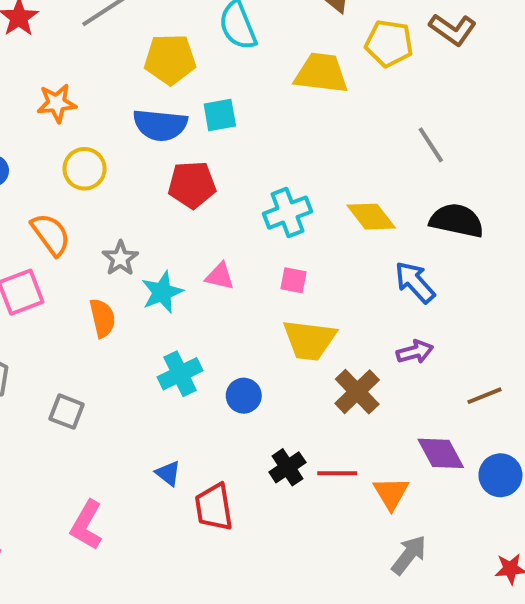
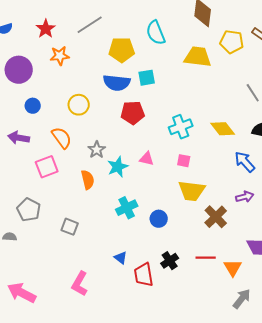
orange star: (57, 103) -> (60, 56), moved
black cross: (287, 467) -> (170, 261), moved

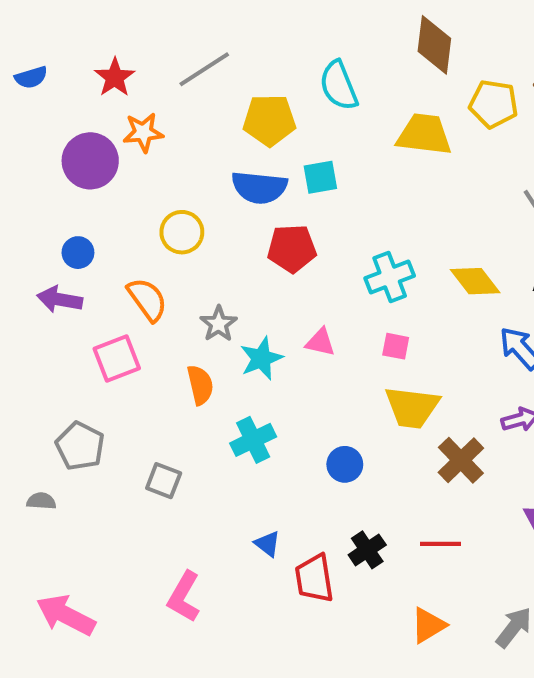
purple circle: (19, 70) -> (90, 161), moved
blue circle: (33, 106) -> (78, 253), moved
cyan cross: (127, 208) -> (253, 440), moved
orange triangle: (233, 268) -> (428, 625), moved, turned 30

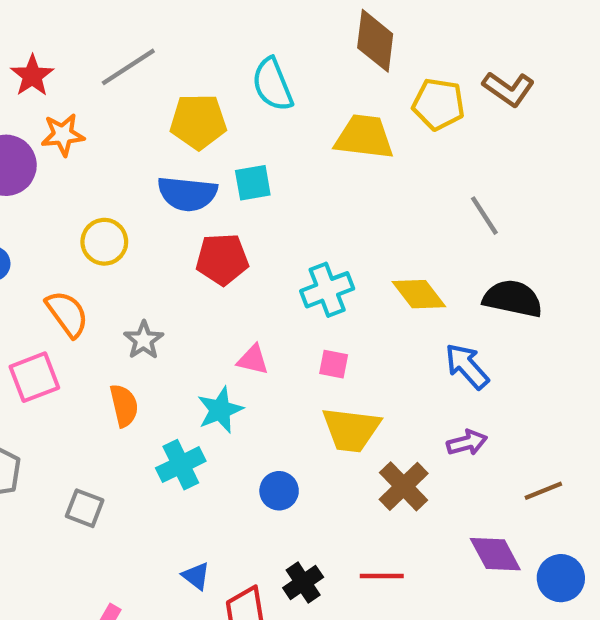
cyan star: (261, 358) -> (220, 410), moved

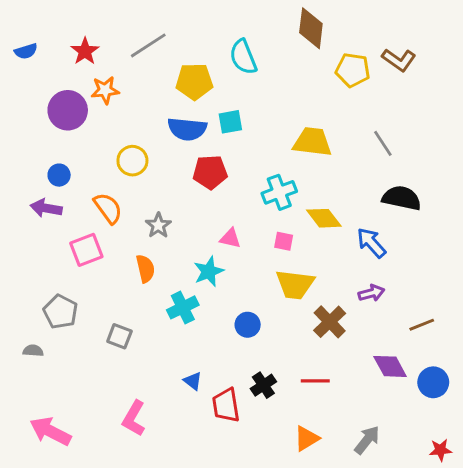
yellow trapezoid: (364, 137) -> (312, 142), moved
yellow diamond: (419, 294) -> (324, 218), moved

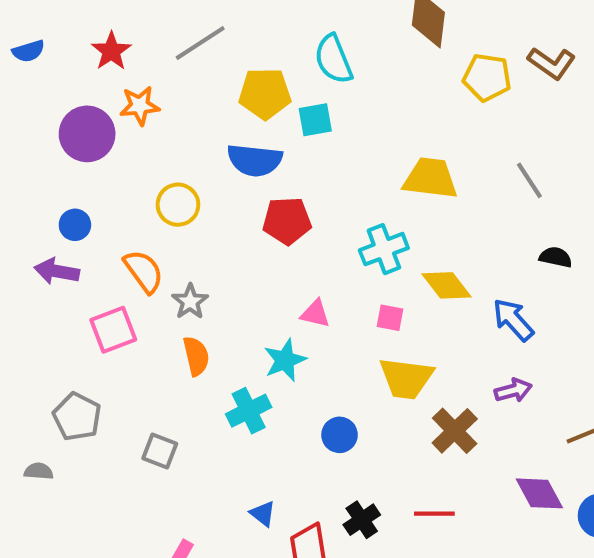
cyan square: (230, 122) -> (315, 120), moved
black semicircle: (402, 198) -> (556, 257), size x0.6
gray star: (158, 225) -> (190, 302), moved

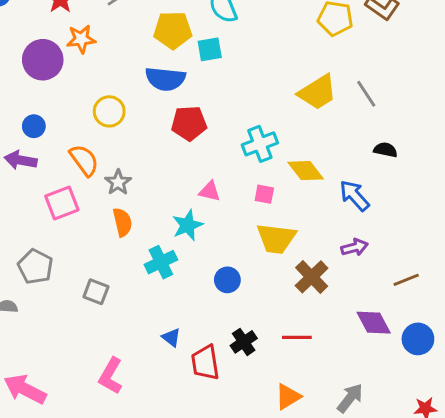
yellow trapezoid: (430, 178) -> (318, 92), moved, turned 141

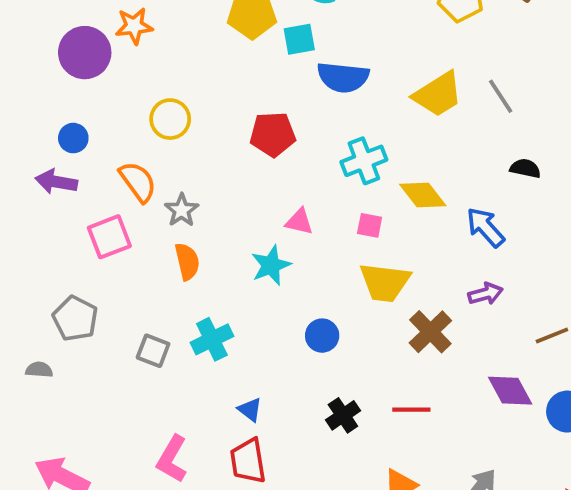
blue semicircle: (165, 79) -> (343, 77), moved
cyan cross: (161, 262) -> (212, 339), moved
red trapezoid: (205, 363) -> (248, 461), moved

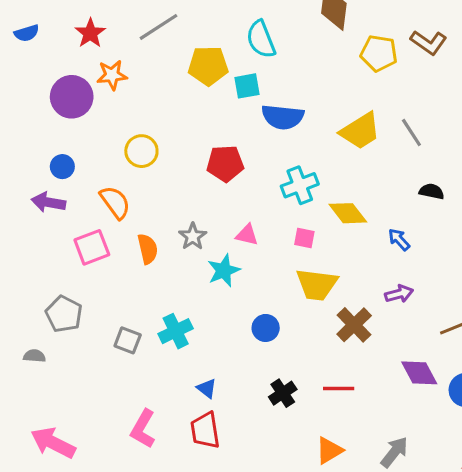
gray star: (182, 210) -> (193, 236), moved
blue arrow: (485, 227) -> (399, 240), size x0.7
orange semicircle: (187, 261) -> (148, 249), moved

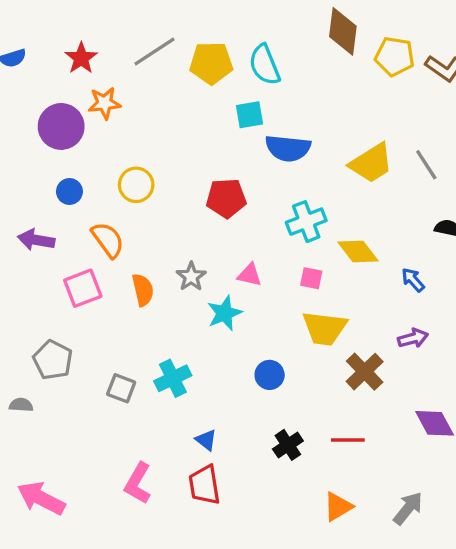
yellow pentagon: (379, 53) -> (395, 56), moved
yellow pentagon: (208, 66) -> (211, 63), moved
blue circle: (62, 167) -> (69, 191), moved

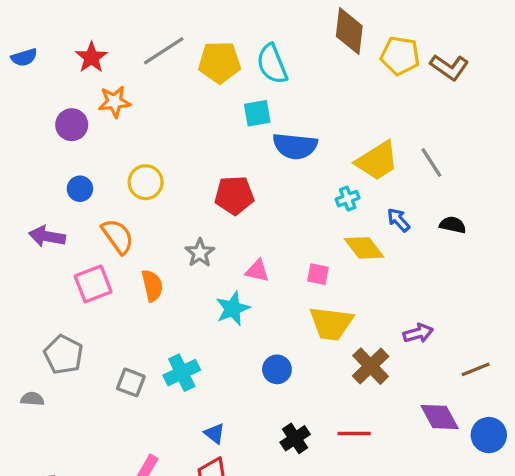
purple circle: (61, 126) -> (72, 125), size x0.7
cyan cross: (306, 222) -> (348, 199), moved, size x0.6
gray star: (191, 277) -> (200, 253), moved
blue arrow: (413, 280) -> (398, 220), moved

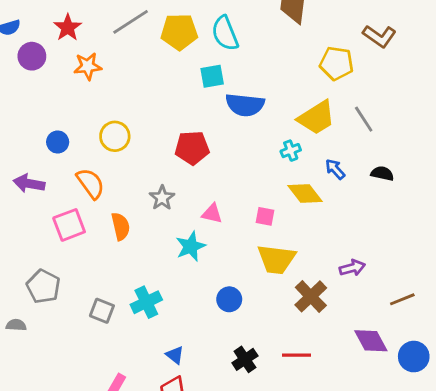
yellow pentagon: (400, 56) -> (336, 63), moved
purple circle: (72, 125) -> (32, 56), moved

